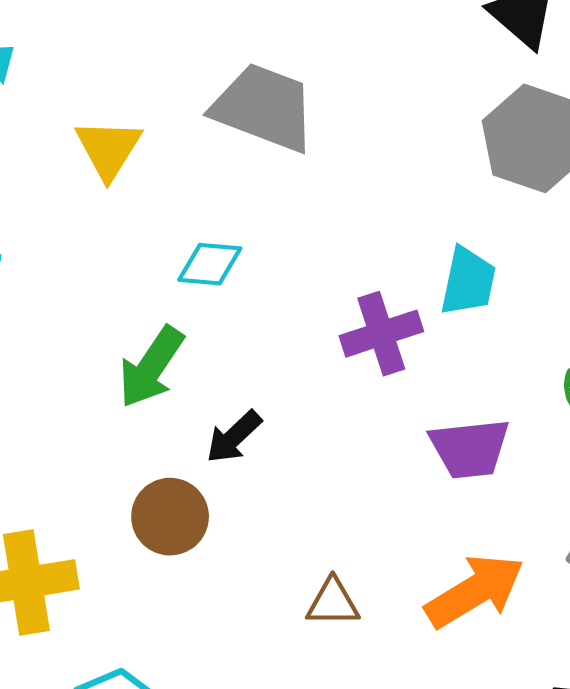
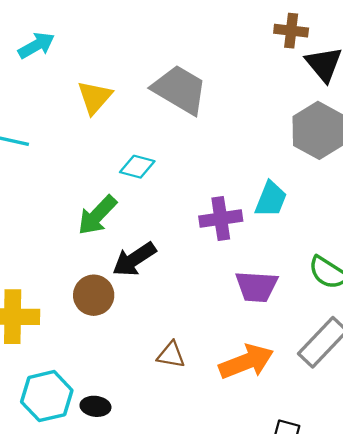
black arrow: (234, 437) -> (134, 259), size x1.4

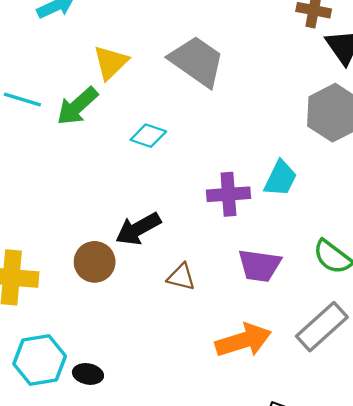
green arrow: (97, 215) -> (77, 106), moved
brown triangle: (171, 355) -> (181, 277), moved

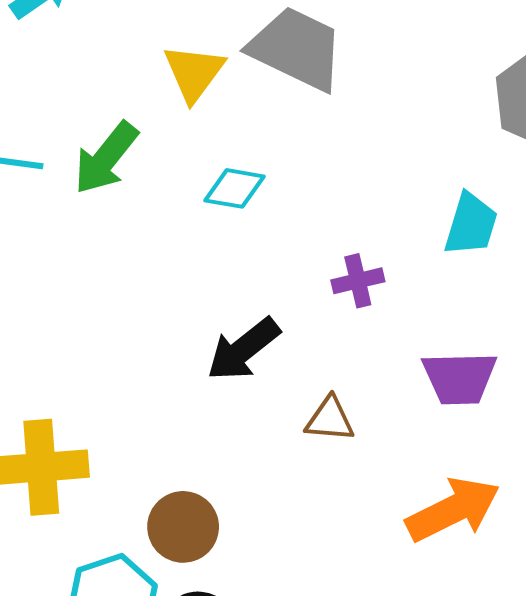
yellow triangle: (111, 62) -> (194, 73), moved
purple cross: (228, 194) -> (358, 281), moved, size x0.7
brown circle: (95, 262) -> (183, 527), moved

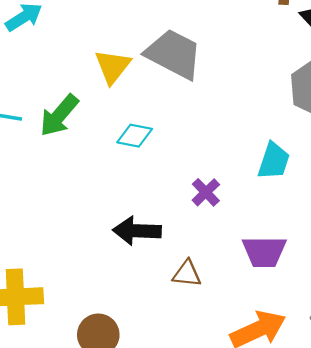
purple cross: (358, 281) -> (206, 192), turned -32
black arrow: (243, 349) -> (137, 231), turned 39

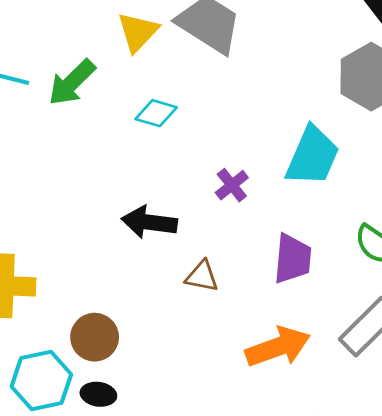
cyan trapezoid: (274, 161) -> (312, 156), size x1.4
purple trapezoid: (264, 252) -> (293, 259), turned -90

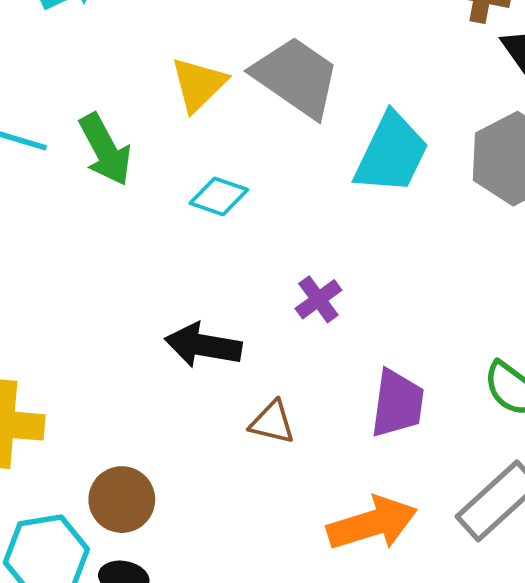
green arrow: (72, 82) -> (105, 150), turned -76
cyan trapezoid: (312, 156) -> (391, 153), moved

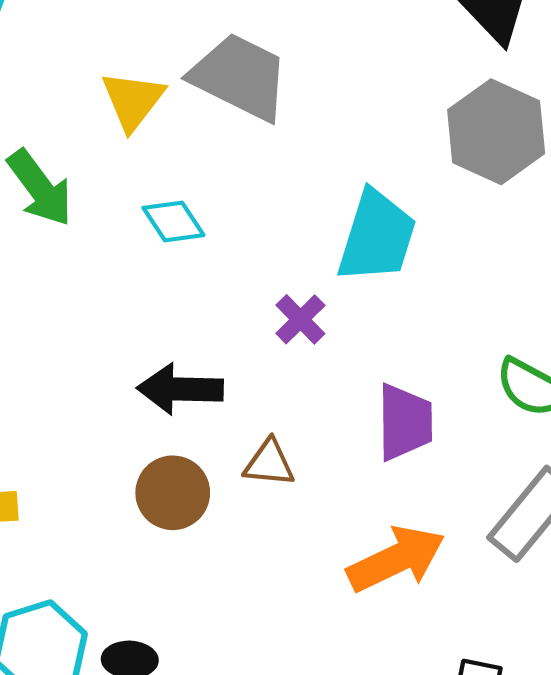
cyan trapezoid: (391, 153) -> (377, 237), moved
cyan diamond: (219, 196) -> (173, 221), turned 46
brown circle: (122, 500) -> (173, 493), moved

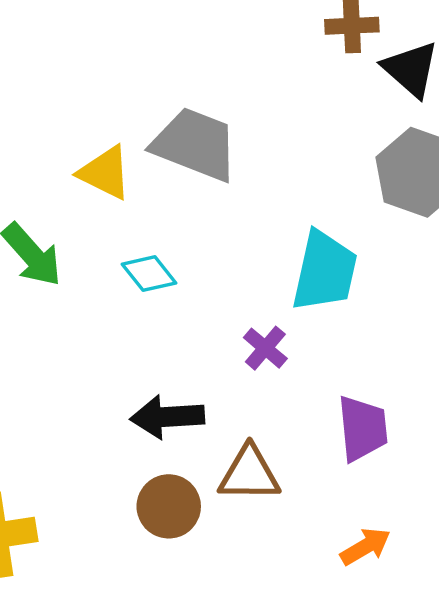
yellow triangle: (133, 100) -> (105, 173), turned -36
brown triangle: (269, 463) -> (249, 474), size x1.4
orange arrow: (396, 559) -> (365, 546), size x0.6

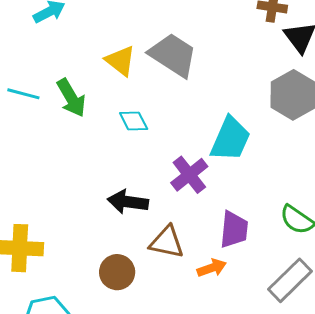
purple cross: (265, 348) -> (189, 175), size x1.5
brown circle: (169, 506) -> (117, 272), moved
orange arrow: (365, 546) -> (212, 268), moved

